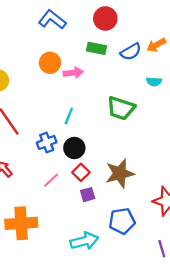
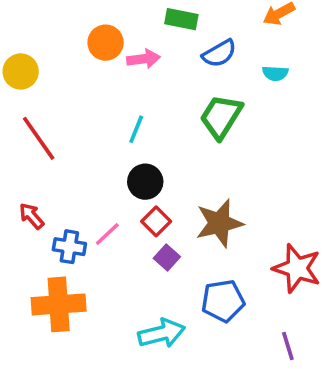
blue semicircle: (131, 52) -> (219, 53), moved
green trapezoid: (121, 108) -> (221, 117), turned 104
blue cross: (47, 142) -> (69, 247), moved, turned 30
purple square: (88, 195) -> (167, 257), turned -32

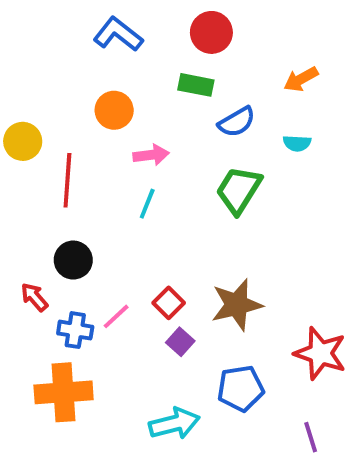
pink arrow: (143, 59) -> (151, 155), moved
red line: (39, 138) -> (67, 180), moved, turned 39
black circle: (145, 182) -> (73, 260), moved

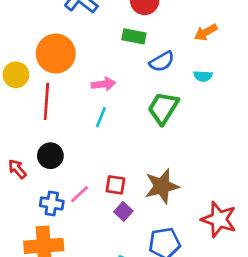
orange circle: (114, 110) -> (56, 54), moved, size x1.5
red arrow: (34, 297) -> (17, 169), moved
red square: (169, 303) -> (115, 185), turned -36

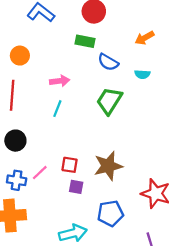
orange circle: (56, 54) -> (20, 56), size x0.6
blue semicircle: (162, 62) -> (108, 62), turned 60
purple square: (123, 211) -> (76, 187), turned -32

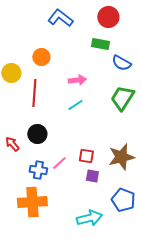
cyan line: (57, 109) -> (75, 105), turned 35
blue pentagon: (110, 213) -> (123, 200), turned 30

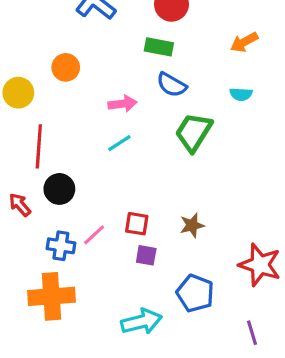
blue semicircle: (121, 63) -> (171, 85), moved
red line: (34, 93) -> (39, 146), moved
brown star: (121, 157) -> (192, 225), size x0.6

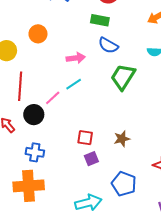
pink line: (94, 235) -> (53, 98), moved
purple square: (146, 255) -> (91, 159), turned -32

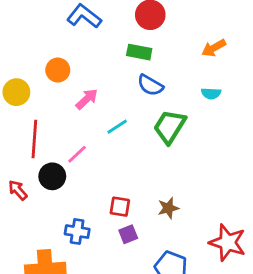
pink arrow: (76, 58) -> (87, 99), moved, turned -36
cyan line: (74, 84) -> (117, 127), moved
blue cross: (35, 152) -> (77, 232), moved

